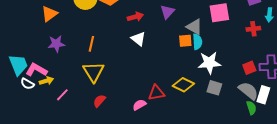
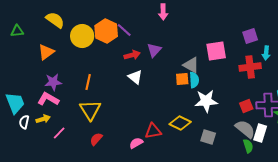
purple triangle: (167, 12) -> (154, 50), moved
red cross: (253, 29) -> (250, 67), size x1.5
pink L-shape: (36, 70) -> (48, 99), moved
white semicircle: (27, 84) -> (24, 122), turned 72
gray square: (214, 88) -> (208, 137), moved

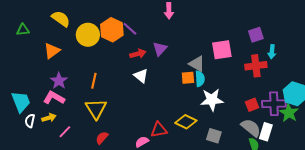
purple star: (53, 82) -> (59, 81), turned -30

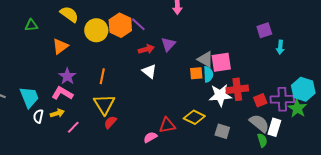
pink square: (222, 50) -> (221, 62), moved
red cross: (256, 66) -> (237, 89), moved
red semicircle: (102, 138) -> (110, 122), moved

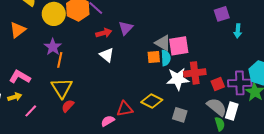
purple star: (67, 76) -> (53, 47), moved

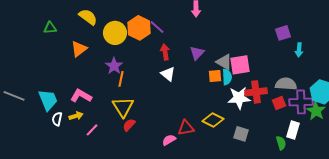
purple triangle: (126, 28) -> (197, 53), moved
red arrow: (104, 33) -> (165, 52), turned -84
gray semicircle: (217, 107) -> (286, 84), moved, turned -35

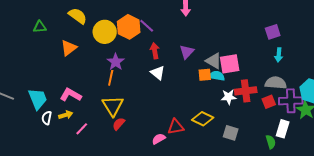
cyan arrow: (299, 50) -> (279, 55), moved
purple star: (114, 66) -> (116, 62), moved
cyan semicircle: (227, 77) -> (217, 76), turned -77
white star: (239, 98) -> (229, 97), size x0.7

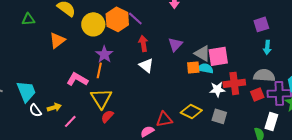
pink L-shape: (71, 95) -> (77, 79), moved
white semicircle: (47, 118) -> (35, 110), turned -48
gray square: (231, 133) -> (219, 116), moved

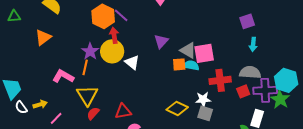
yellow circle: (93, 24) -> (112, 51), moved
red arrow: (143, 43) -> (114, 35), moved
white star: (217, 89) -> (203, 99), moved
red triangle: (164, 119) -> (123, 111), moved

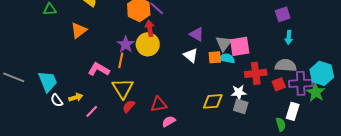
purple triangle: (161, 41) -> (197, 34), turned -42
gray triangle: (188, 50) -> (224, 43), turned 36
white triangle: (132, 62) -> (191, 55), moved
yellow diamond: (177, 108) -> (213, 101), turned -30

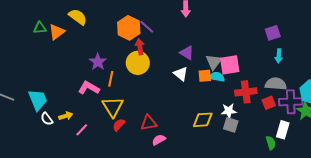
orange triangle: (79, 30) -> (57, 32), moved
purple star: (126, 44) -> (98, 62), moved

